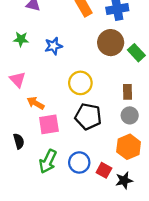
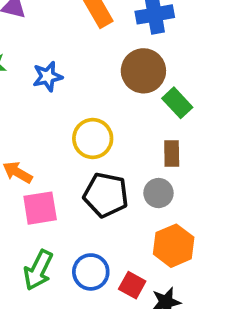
green rectangle: (136, 53) -> (177, 103), moved
gray circle: (130, 115) -> (158, 193), moved

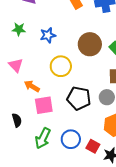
brown circle: (143, 71) -> (90, 44), moved
yellow circle: (93, 139) -> (61, 66), moved

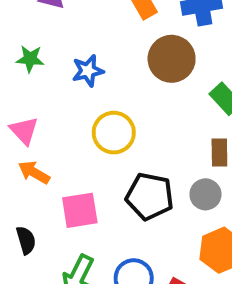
brown circle: (90, 44) -> (172, 59), moved
orange arrow: (32, 86) -> (34, 172), moved

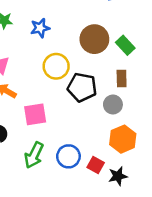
brown circle: (172, 59) -> (94, 39), moved
black pentagon: (150, 196) -> (82, 87), moved

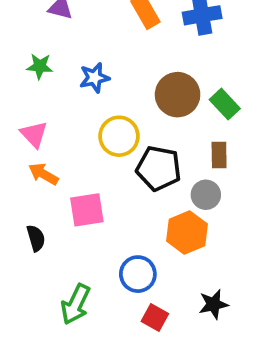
orange hexagon: (123, 139) -> (187, 233), moved
green arrow: (34, 155) -> (76, 304), moved
red square: (96, 165) -> (155, 317), moved

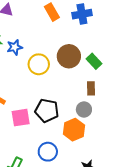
blue star: (94, 78) -> (15, 47), moved
yellow circle: (119, 136) -> (39, 64), moved
black pentagon: (159, 168) -> (47, 111), moved

